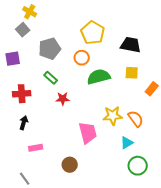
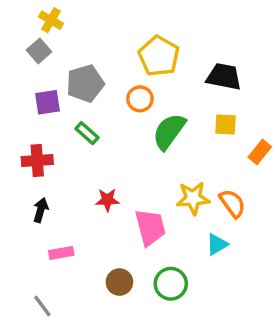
purple square: (13, 59) -> (48, 102), moved
green semicircle: (99, 77) -> (169, 131), turned -40
red star: (63, 99) -> (107, 200), moved
green circle: (138, 166) -> (171, 284), moved

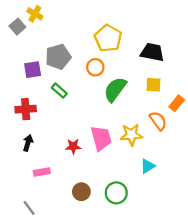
gray square: (39, 51) -> (17, 27), moved
red star: (107, 200) -> (73, 146), moved
orange semicircle: (232, 203) -> (158, 121), moved
pink trapezoid: (150, 227) -> (101, 138), moved

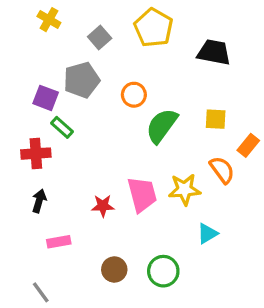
gray square: (17, 27) -> (100, 38), moved
yellow pentagon: (108, 38) -> (153, 28), moved
black trapezoid: (152, 52) -> (214, 52), moved
purple square: (33, 70) -> (46, 98), turned 30
green rectangle: (59, 91) -> (62, 127), moved

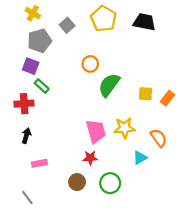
black trapezoid: (214, 52) -> (144, 22), moved
gray pentagon: (82, 80) -> (39, 41), moved
yellow square: (216, 119) -> (145, 94), moved
orange semicircle: (222, 170) -> (159, 138), moved
red star: (103, 206) -> (90, 158), moved

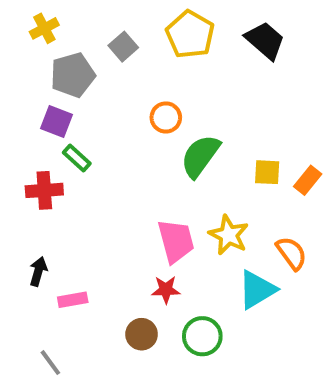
yellow cross: (33, 13) -> (44, 28), moved, turned 32
black trapezoid: (144, 22) -> (265, 41), turned 30
yellow star: (124, 128) -> (229, 235), turned 30
black arrow: (26, 136) -> (38, 271), moved
cyan triangle: (140, 158) -> (257, 290), size x1.5

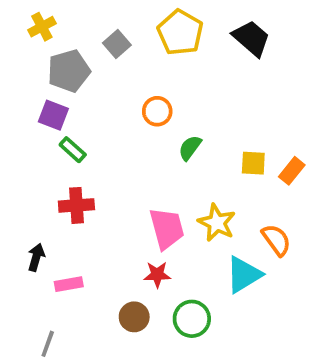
green semicircle: (200, 156) -> (190, 148), size x0.6
red cross: (44, 190) -> (76, 205), moved
gray line: (50, 363) -> (48, 344), turned 56

